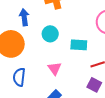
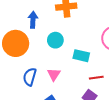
blue semicircle: (19, 77) -> (30, 77), moved

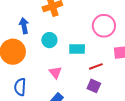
blue semicircle: (30, 77) -> (20, 87), moved

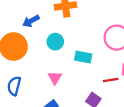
blue arrow: (24, 26) -> (31, 21), turned -119
red line: (96, 66) -> (111, 80), moved

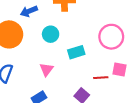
cyan rectangle: (83, 57) -> (76, 52), turned -35

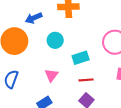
red line: (101, 78) -> (86, 80), moved

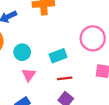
cyan circle: (55, 40) -> (22, 52), moved

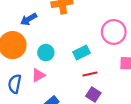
pink triangle: (29, 75) -> (38, 75), moved, turned 32

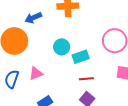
cyan circle: (46, 53) -> (62, 47), moved

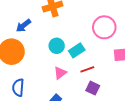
pink triangle: (36, 74) -> (60, 73), moved

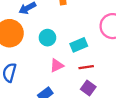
cyan circle: (57, 46) -> (47, 38), moved

